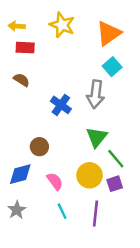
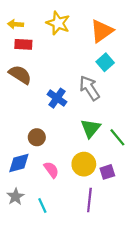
brown semicircle: (21, 80) -> (20, 75), size x1.5
gray arrow: (95, 94) -> (89, 88), turned 140
green line: (116, 159) -> (117, 137), moved
cyan line: (62, 211) -> (42, 206), moved

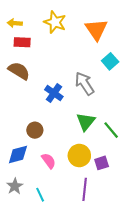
orange triangle: (102, 31) -> (96, 30), turned -30
cyan square: (105, 62) -> (110, 61), moved

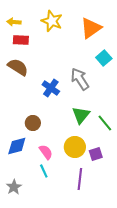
orange triangle: (96, 30) -> (91, 28), turned 30
gray star: (15, 186) -> (14, 187), moved
cyan line: (40, 195) -> (44, 171), moved

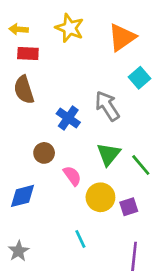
brown semicircle: (18, 67) -> (24, 90), turned -140
brown circle: (33, 123) -> (44, 153), moved
pink semicircle: (46, 152) -> (72, 176), moved
cyan line: (44, 171) -> (80, 239), moved
purple line: (80, 179) -> (134, 256), moved

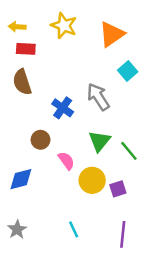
cyan line: (80, 239) -> (74, 229), moved

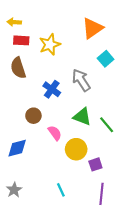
yellow star: (64, 26) -> (50, 45), moved, turned 30
green triangle: (99, 141) -> (82, 117), turned -48
purple square: (118, 189) -> (95, 164), moved

